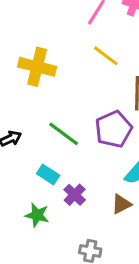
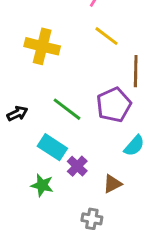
cyan rectangle: (48, 174) -> (52, 147), size x1.4
brown triangle: (121, 204) -> (112, 184), moved

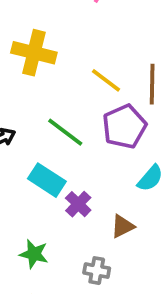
yellow line: (106, 36) -> (106, 80), moved
green star: (42, 185) -> (34, 254), moved

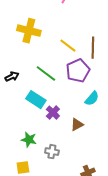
gray cross: (97, 271) -> (52, 152), moved

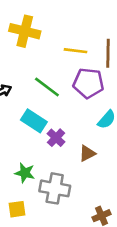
yellow line: (68, 46) -> (75, 51), turned -30
purple pentagon: (78, 71) -> (88, 83), turned 30
gray cross: (52, 152) -> (55, 188), size x1.6

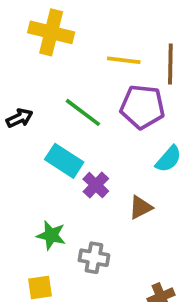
gray cross: (55, 188) -> (94, 258), size x0.7

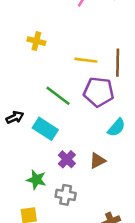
yellow cross: (51, 32) -> (36, 41), size x0.6
black arrow: (19, 118) -> (15, 117), moved
purple cross: (96, 185) -> (67, 159), moved

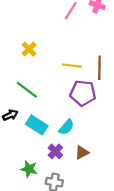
yellow cross: (36, 41) -> (29, 49), turned 32
green line: (58, 96) -> (27, 90), moved
cyan semicircle: (116, 128) -> (66, 127), moved

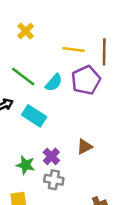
purple pentagon: (83, 93) -> (86, 80), turned -30
cyan semicircle: (66, 127) -> (54, 83), moved
purple cross: (55, 151) -> (51, 156), moved

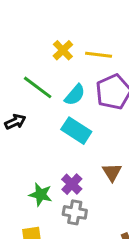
yellow cross: (26, 31) -> (63, 50), moved
cyan rectangle: (34, 116) -> (76, 131), moved
brown triangle: (85, 147) -> (112, 172), turned -35

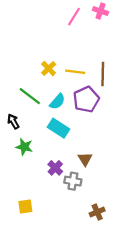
black arrow: (15, 122) -> (13, 121), turned -96
green star: (41, 195) -> (24, 147), moved
gray cross: (75, 212) -> (73, 181), moved

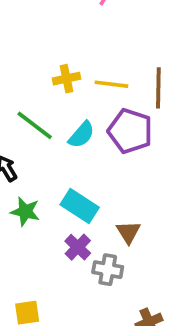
yellow cross: (49, 68) -> (67, 79), turned 32
purple pentagon: (86, 99) -> (130, 131), turned -30
cyan rectangle: (59, 128) -> (80, 206), moved

